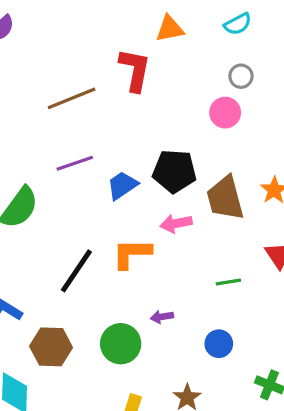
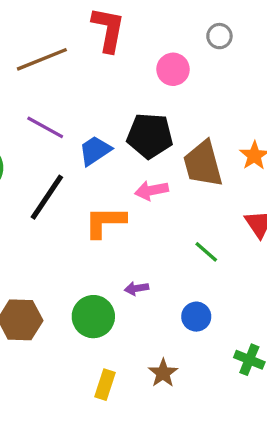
pink circle: (225, 113) -> (173, 69), moved
purple line: (75, 163) -> (45, 127), turned 48
black line: (76, 271) -> (47, 197), moved
green line: (228, 282) -> (206, 252), turned 50

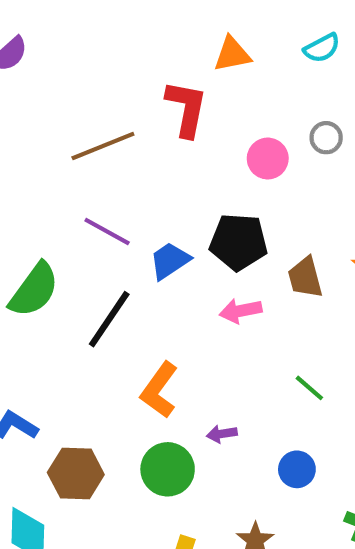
gray circle: (219, 36) -> (326, 138), moved
brown trapezoid: (203, 164) -> (305, 277), size x0.7
orange L-shape: (105, 222) -> (159, 390), moved, turned -54

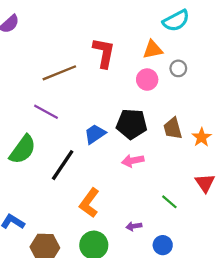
cyan semicircle: (322, 48) -> (176, 21), size x1.4
orange triangle: (232, 54) -> (153, 50), moved
purple line: (107, 232) -> (46, 112), moved
brown trapezoid: (305, 277) -> (173, 128), moved
purple arrow: (222, 434) -> (134, 226), moved

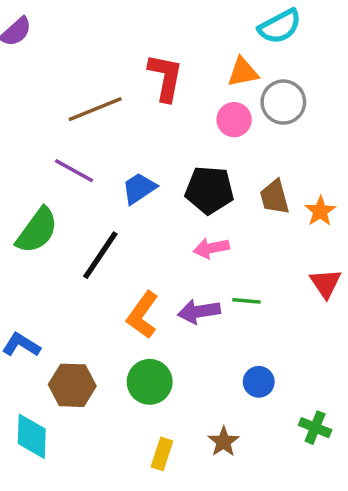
gray circle: (178, 68) -> (283, 102), size x1.6
blue trapezoid: (95, 134) -> (139, 188), moved
green line: (169, 202) -> (246, 301), moved, turned -36
purple arrow: (134, 226) -> (199, 311), moved, size x1.6

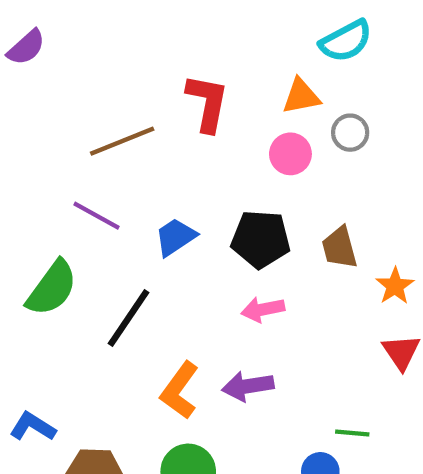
gray circle: (283, 102) -> (350, 133), size x0.7
orange star: (320, 211) -> (395, 286), moved
green line: (246, 301) -> (352, 433), moved

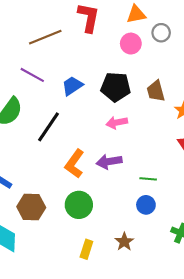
green line: (352, 433) -> (148, 179), moved

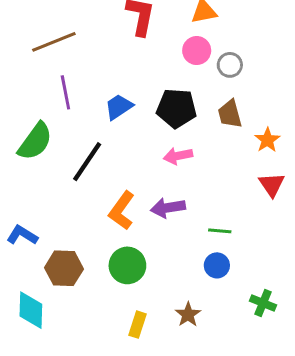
gray circle: (161, 33) -> (230, 65), moved
brown line: (45, 37) -> (54, 42), moved
purple line: (32, 75) -> (65, 92), turned 50

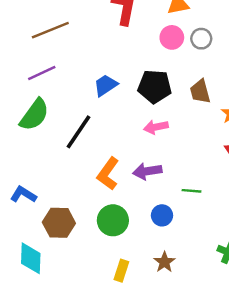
gray circle: (230, 65) -> (201, 39), moved
purple line: (65, 92) -> (42, 73), moved, turned 76
blue circle: (217, 265) -> (162, 215), moved

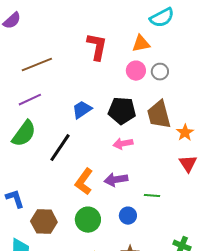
brown trapezoid: (200, 91) -> (159, 115), size x1.4
blue L-shape: (23, 195) -> (15, 199), turned 40

